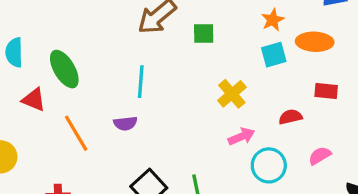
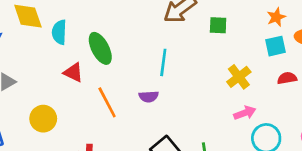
red semicircle: (290, 117) -> (287, 78), moved

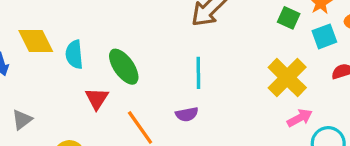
green square: (218, 25) -> (289, 18), moved, turned 30
red triangle: (73, 73) -> (97, 99), turned 45
yellow cross: (239, 77) -> (287, 78), size x1.4

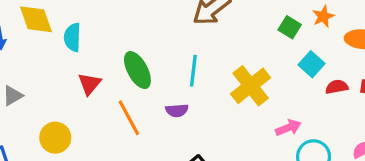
cyan square: (324, 36) -> (311, 64), moved, turned -35
green ellipse: (124, 67) -> (137, 70), moved
yellow cross: (287, 78) -> (251, 86), moved

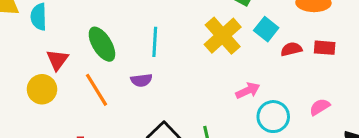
yellow cross: (251, 86) -> (223, 36), moved
yellow circle: (55, 138) -> (42, 89), moved

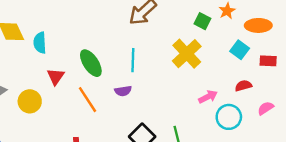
cyan square: (266, 29) -> (240, 50), moved
red semicircle: (291, 49) -> (243, 86), moved
yellow circle: (42, 89) -> (30, 101), moved

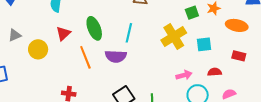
green square: (202, 21) -> (192, 13), turned 32
cyan square: (240, 50) -> (204, 44), moved, turned 35
purple semicircle: (123, 91) -> (116, 56), size x1.5

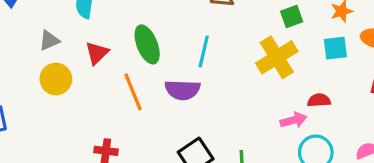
green square: (192, 13) -> (292, 17), moved
gray triangle: (15, 35) -> (49, 40), moved
cyan square: (204, 44) -> (335, 48), moved
red semicircle: (215, 72) -> (319, 100), moved

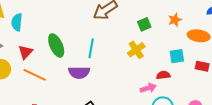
cyan square: (335, 48) -> (177, 56), moved
yellow cross: (277, 57) -> (136, 50), size x0.7
orange line: (133, 92) -> (35, 75), moved, turned -40

